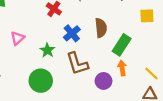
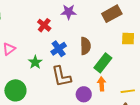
yellow line: (151, 74) -> (128, 91), turned -56
green circle: (41, 81) -> (15, 90), moved

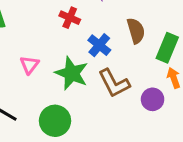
green star: (35, 62) -> (72, 73), size x1.6

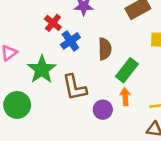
blue cross: (99, 45) -> (70, 41), moved

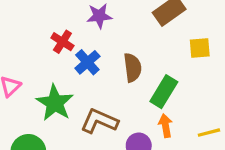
brown L-shape: (75, 87) -> (99, 121), turned 132

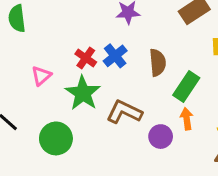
red cross: (62, 42) -> (86, 58), moved

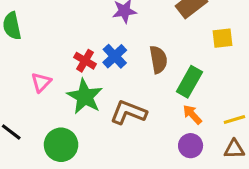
orange arrow: (187, 119) -> (192, 114), turned -30
purple circle: (161, 137) -> (191, 146), moved

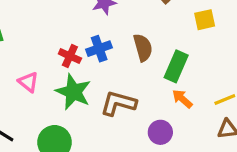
blue cross: (115, 56) -> (99, 49), turned 30
pink triangle: (41, 82) -> (28, 82), turned -30
purple circle: (191, 146) -> (160, 132), moved

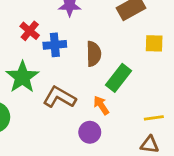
red cross: (70, 56) -> (30, 31), moved
orange arrow: (182, 99) -> (101, 105), moved

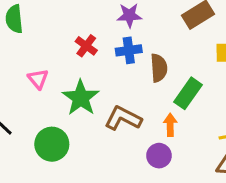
blue cross: (55, 45) -> (129, 50), moved
orange arrow: (101, 105) -> (170, 125), turned 36

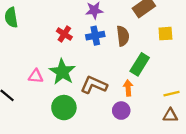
brown semicircle: (159, 68) -> (123, 36), moved
pink triangle: (38, 79) -> (36, 76), moved, turned -42
green circle: (52, 144) -> (64, 108), moved

